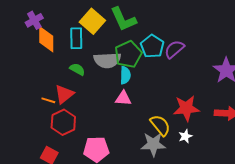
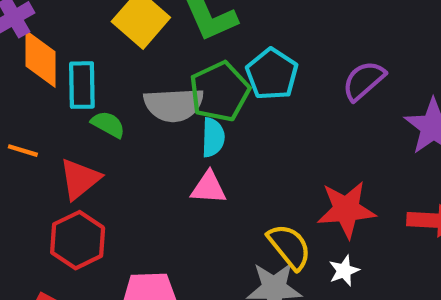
cyan rectangle: (76, 38) -> (82, 85), moved
purple semicircle: (174, 49) -> (364, 81), moved
orange line: (48, 100) -> (23, 151), moved

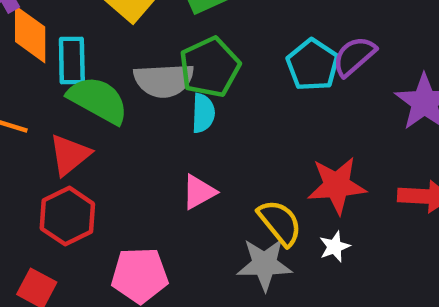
cyan pentagon: (272, 74) -> (313, 65), moved
green semicircle: (108, 124) -> (98, 100), size x1.8
pink triangle: (209, 188) -> (199, 192), moved, turned -33

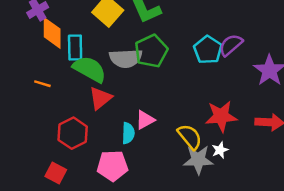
cyan semicircle: (203, 113) -> (128, 133), moved
red triangle: (70, 155) -> (100, 98), moved
gray star: (264, 264) -> (198, 160), moved

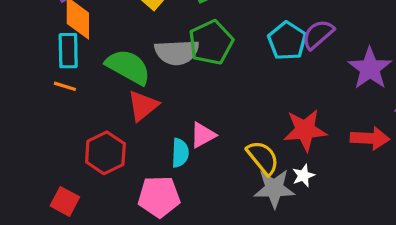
cyan rectangle: (75, 47) -> (68, 51), moved
red square: (56, 173) -> (65, 201), moved

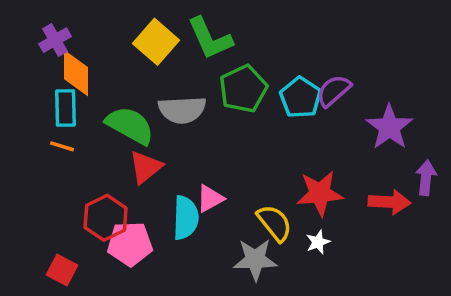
green pentagon: (211, 42) -> (243, 89), moved
cyan semicircle: (180, 153) -> (186, 218), size x1.4
gray star: (274, 189) -> (255, 259), moved
pink pentagon: (159, 197) -> (130, 244), moved

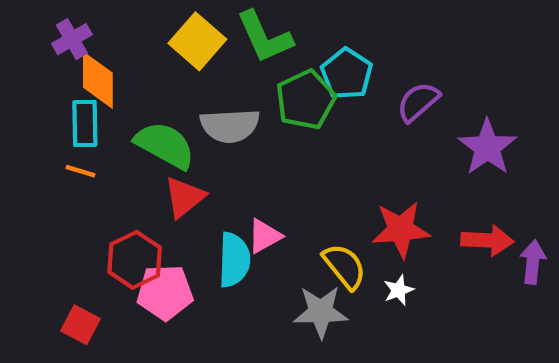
cyan pentagon: (301, 98) -> (347, 74), moved
purple arrow: (426, 178) -> (533, 262), moved

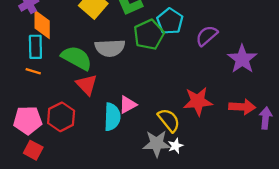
red triangle: (184, 197) -> (87, 85), turned -35
white star: (399, 290) -> (176, 146), moved
pink pentagon: (165, 292) -> (28, 120), moved

